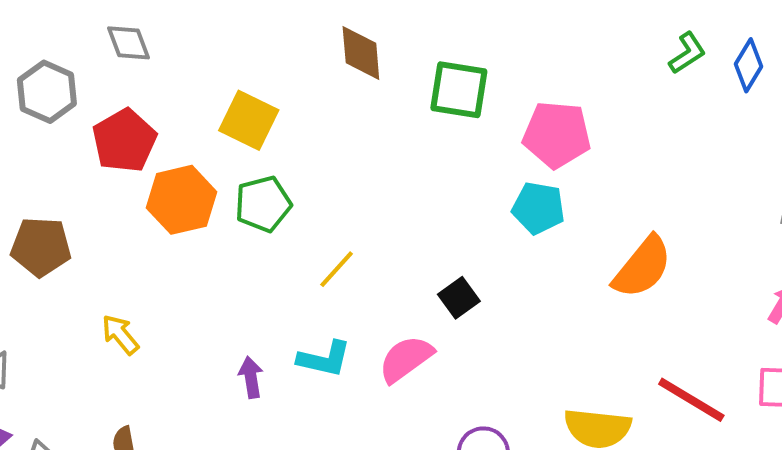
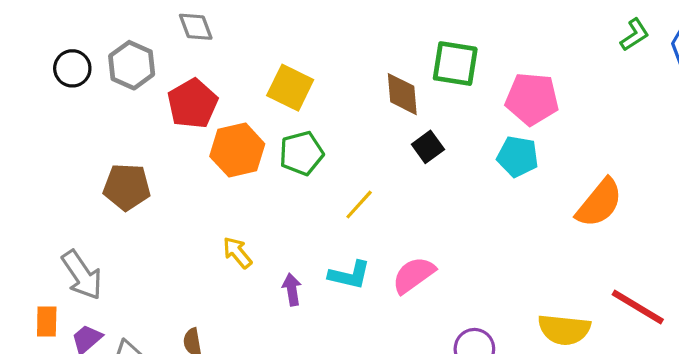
brown diamond: (361, 53) -> (402, 94), moved
black square: (459, 298) -> (428, 147), moved
yellow arrow: (120, 334) -> (237, 253), moved

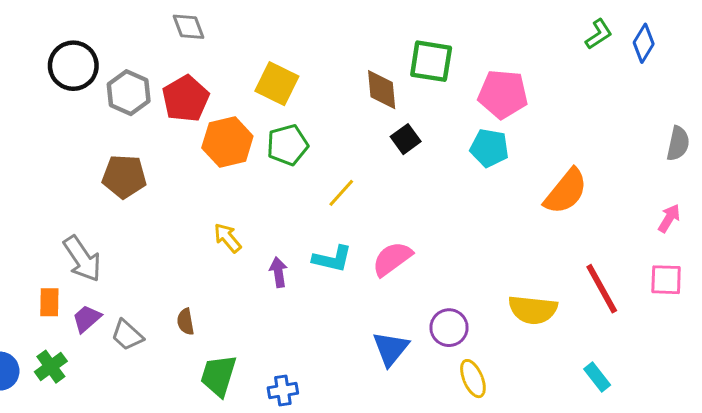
gray hexagon: (132, 65) -> (129, 93), moved
black circle: (72, 68) -> (73, 66), size x1.4
red line: (638, 307) -> (602, 289), turned 30

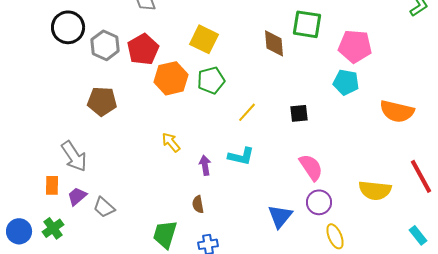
black square: (406, 139) -> (299, 113), moved, turned 30
orange semicircle: (566, 191) -> (397, 111), turned 64
pink semicircle: (392, 259) -> (311, 167), moved, turned 92
brown semicircle: (186, 322) -> (198, 204), moved

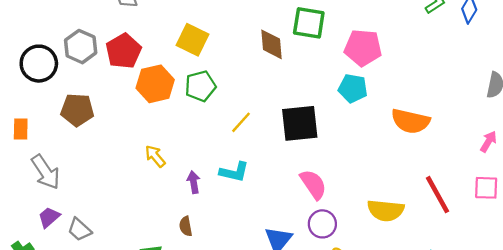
black circle: (68, 27) -> (39, 64), moved
black square: (299, 113) -> (300, 123), size x1.8
orange rectangle: (52, 185) -> (21, 129), moved

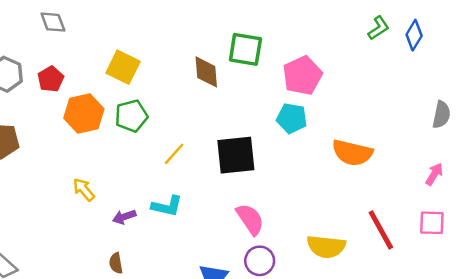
pink pentagon: (363, 48) -> (302, 76), turned -30
red pentagon: (124, 51) -> (51, 79), size x0.7
purple arrow: (194, 182) -> (124, 217), turned -100

